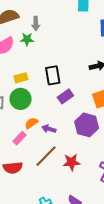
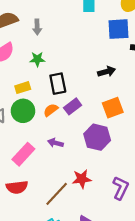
green star: (27, 39) -> (37, 59), moved
orange semicircle: (31, 123) -> (51, 110), moved
pink rectangle: (20, 138) -> (23, 154), size x1.5
brown line: (46, 156) -> (57, 194), moved

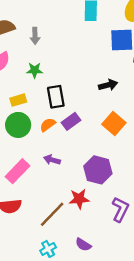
orange square: (113, 108) -> (114, 124), turned -30
purple hexagon: (97, 137) -> (98, 170), moved

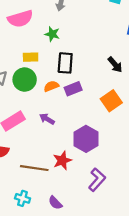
black arrow: (108, 85) -> (115, 65), turned 49
red star: (79, 199) -> (62, 160), turned -30
brown line: (52, 214) -> (34, 168), turned 40
cyan cross: (48, 249) -> (23, 198), turned 32

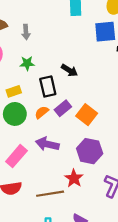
black arrow: (115, 65) -> (69, 70), moved
orange square: (111, 101) -> (87, 115), moved
purple arrow: (47, 119) -> (47, 144), size x1.5

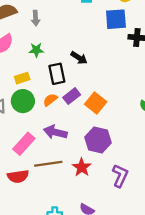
brown line: (50, 194) -> (48, 164), moved

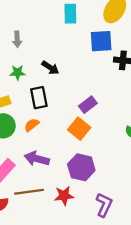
black arrow: (79, 58) -> (50, 68), moved
purple rectangle: (72, 96) -> (88, 105), moved
red star: (82, 167) -> (64, 196), turned 30

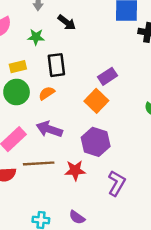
black arrow: (50, 68) -> (67, 22), moved

